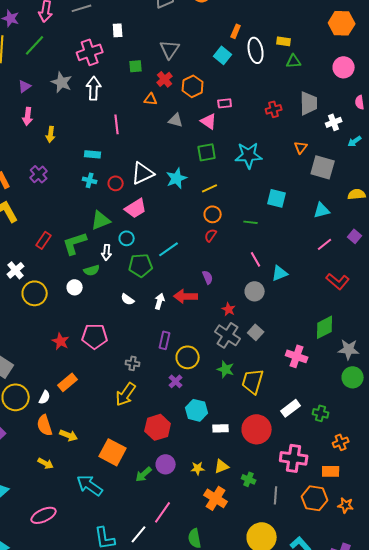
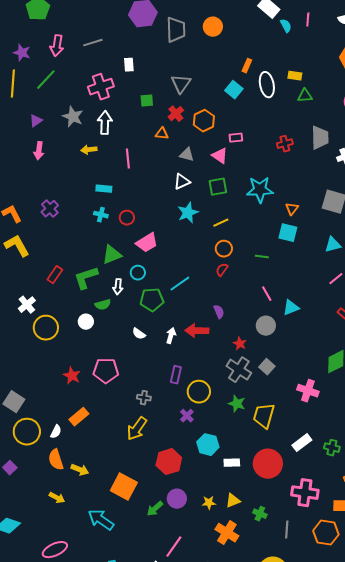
yellow arrow: (51, 134) -> (89, 150), moved, turned 77
orange triangle: (301, 147) -> (292, 209), moved
white triangle: (143, 173) -> (182, 182), moved, size x0.7

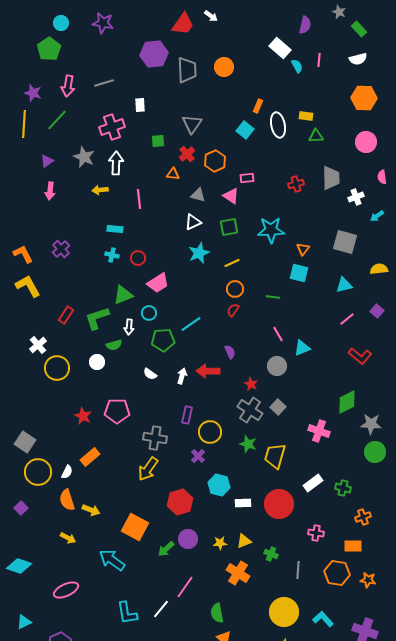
gray cross: (144, 398) -> (155, 438), size x1.6
pink cross: (305, 493) -> (316, 533), size x0.6

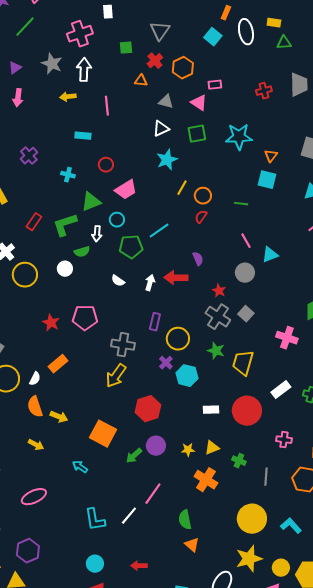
cyan cross: (112, 255) -> (68, 175), moved
yellow line: (232, 263) -> (182, 188), moved, turned -35
cyan hexagon: (219, 485) -> (187, 376), moved
cyan arrow: (112, 560) -> (80, 467), size x0.6

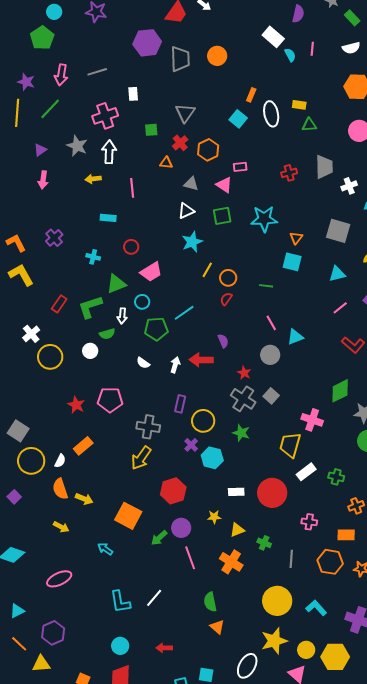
yellow trapezoid: (243, 363) -> (290, 445), moved
yellow star: (188, 450) -> (214, 517), moved
pink line: (153, 494) -> (190, 558), moved, turned -55

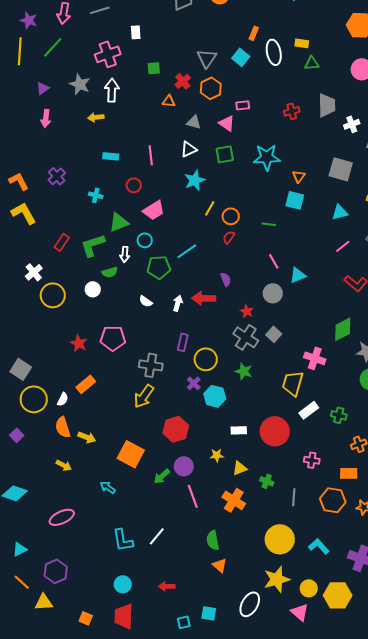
gray triangle: (185, 113) -> (207, 58), moved
pink line: (132, 188) -> (151, 155), moved

